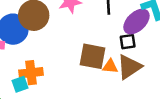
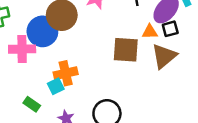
black square: (128, 42) -> (170, 29), moved
orange triangle: (110, 66) -> (150, 32), moved

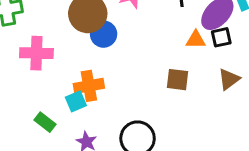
blue circle: (42, 31) -> (104, 34), moved, size x0.7
brown square: (126, 50) -> (178, 80), moved, size x0.7
brown triangle: (164, 56) -> (229, 79), moved, size x0.7

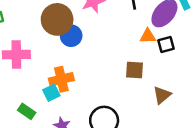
black square: (221, 37) -> (166, 44), moved
brown triangle: (229, 79) -> (162, 95), moved

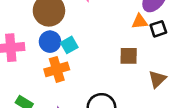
blue circle: (71, 36) -> (50, 42), moved
cyan square: (51, 93) -> (69, 45), moved

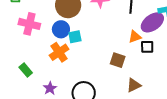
orange triangle: (140, 22) -> (135, 37), turned -32
orange cross: (57, 69) -> (59, 52), turned -36

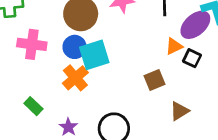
cyan square: (75, 37) -> (94, 55), size x1.6
black square: (147, 47) -> (192, 58), turned 32
brown square: (118, 60) -> (154, 80), turned -35

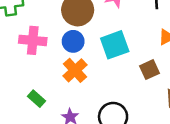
cyan square: (94, 55) -> (115, 45), moved

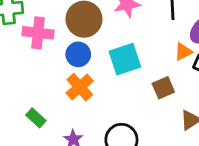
pink cross: (33, 40) -> (38, 33), moved

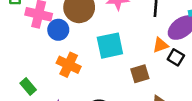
blue circle: (78, 54) -> (58, 30), moved
orange cross: (80, 87) -> (69, 65), turned -30

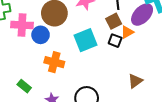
black square: (176, 57) -> (115, 41), moved
brown square: (140, 74) -> (114, 21), moved

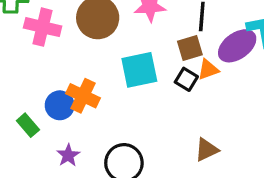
blue circle: (41, 35) -> (60, 105), moved

